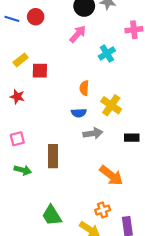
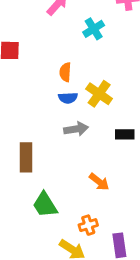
blue semicircle: (79, 113) -> (68, 98), moved
orange arrow: (111, 175) -> (99, 182), size x0.7
green trapezoid: (52, 215) -> (45, 205), moved

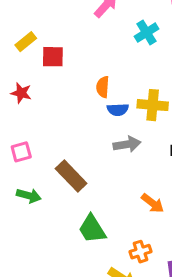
orange semicircle: (65, 72) -> (103, 87), moved
yellow cross: (99, 94) -> (153, 105), turned -30
brown rectangle: (26, 157) -> (71, 176), turned -44

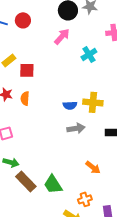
orange semicircle: (103, 87) -> (25, 98), moved
brown rectangle: (71, 176) -> (26, 181), moved

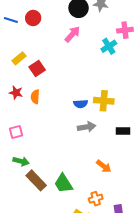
cyan cross: (89, 54) -> (109, 46), moved
red square: (27, 70) -> (37, 68), turned -35

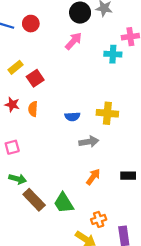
cyan cross: (109, 46) -> (113, 54), turned 35
blue semicircle: (81, 104) -> (72, 117), moved
black rectangle: (123, 131) -> (128, 176), moved
orange arrow: (104, 166) -> (93, 177), moved, turned -91

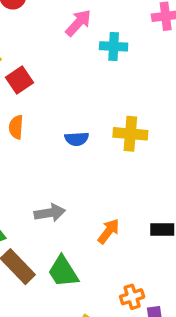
cyan cross: (113, 54) -> (114, 46), moved
gray arrow: (89, 142) -> (50, 213), moved
orange cross: (99, 219) -> (132, 297), moved

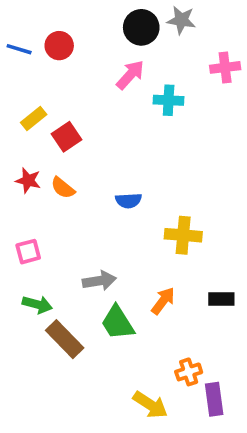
orange semicircle: (16, 127) -> (63, 188), turned -55
yellow cross: (130, 134) -> (183, 235), moved
green trapezoid: (63, 272) -> (118, 323), moved

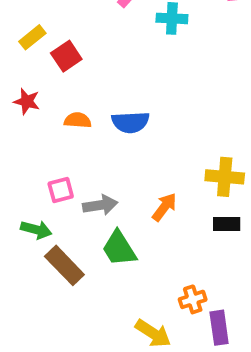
orange semicircle: (63, 188) -> (78, 120), moved, turned 145
blue semicircle: (128, 201) -> (130, 122), size x1.4
yellow cross: (183, 235) -> (225, 177), moved
pink square: (28, 252) -> (61, 190), moved
orange arrow: (163, 301) -> (164, 207), moved

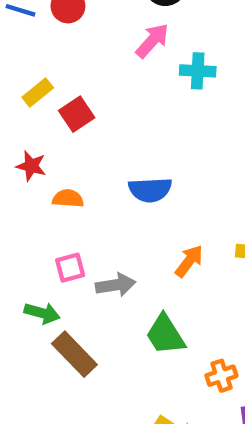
orange semicircle: (78, 120) -> (68, 198), moved
orange arrow: (164, 207) -> (189, 261), moved
green trapezoid: (119, 249) -> (165, 335), moved
orange cross: (193, 299) -> (221, 376), moved

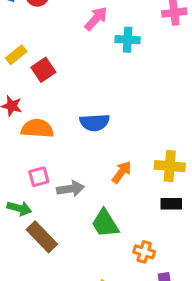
orange semicircle: (68, 198) -> (37, 128), size x1.5
orange cross: (221, 376) -> (144, 252), turned 35

